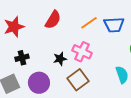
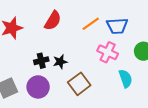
pink cross: (82, 52) -> (108, 52), moved
black cross: (22, 58) -> (41, 61), moved

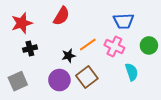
orange line: (91, 24) -> (88, 44), moved
black cross: (41, 61) -> (30, 49), moved
purple circle: (38, 87) -> (59, 80), moved

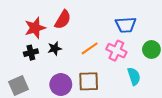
red star: (22, 23) -> (35, 28), moved
black star: (69, 56) -> (55, 48), moved
brown square: (87, 77) -> (89, 81), turned 35

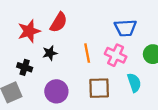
orange line: (90, 48) -> (87, 53), turned -66
black cross: (31, 53) -> (25, 67), moved, turned 32
brown square: (89, 81) -> (99, 88), moved

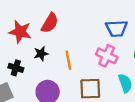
red star: (29, 31) -> (20, 32), turned 30
orange line: (87, 53) -> (68, 60), moved

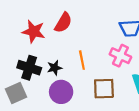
black star: (41, 54) -> (54, 68), moved
black cross: (16, 68) -> (29, 68), size x1.5

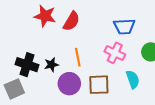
red semicircle: (63, 23) -> (71, 21), moved
red star: (34, 31) -> (45, 16), moved
purple circle: (61, 92) -> (69, 84), moved

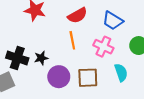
red semicircle: (71, 21) -> (77, 15), moved, turned 30
blue trapezoid: (124, 27) -> (113, 21), turned 35
orange line: (78, 57) -> (72, 40), moved

